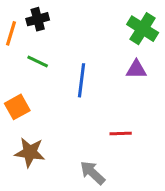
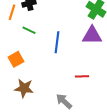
purple triangle: (136, 69) -> (92, 35), size x1.5

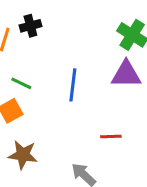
green line: (29, 30) -> (21, 83), moved

